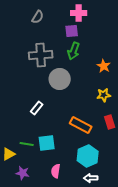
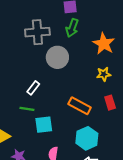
orange star: (104, 66) -> (104, 44), size x1.5
green line: (27, 144) -> (27, 109), moved

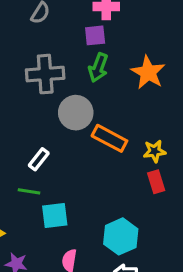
orange star: (104, 44) -> (148, 72), moved
yellow star: (104, 74) -> (155, 151), moved
orange rectangle: (80, 106) -> (109, 138), moved

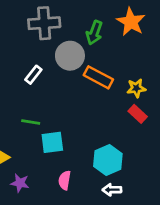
green arrow: (98, 68) -> (94, 33), moved
white rectangle: (39, 159) -> (33, 75), moved
red rectangle: (156, 182) -> (138, 114), turned -30

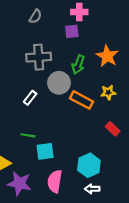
yellow star: (136, 88) -> (108, 92), moved
pink semicircle: (65, 180) -> (55, 181), size x1.5
purple star: (20, 183) -> (19, 183), size x1.6

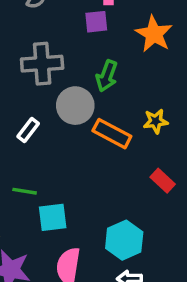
orange star: (107, 56) -> (154, 34), moved

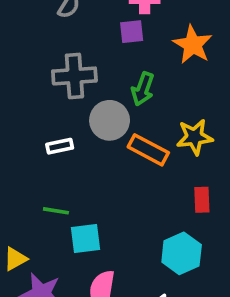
yellow star: (156, 121) -> (194, 137), size x1.4
white rectangle: (28, 130) -> (60, 146), turned 40
red rectangle: (163, 181) -> (202, 200), turned 45
cyan hexagon: (124, 240) -> (182, 253), moved

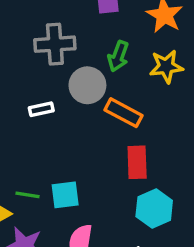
yellow star: (194, 137) -> (166, 66), moved
red rectangle: (202, 200) -> (137, 162), moved, size x1.4
green line: (56, 211) -> (28, 195), moved

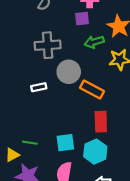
green arrow: (118, 56) -> (94, 42), moved, turned 54
cyan square: (65, 195) -> (65, 143), moved
cyan hexagon: (154, 209) -> (95, 152), moved

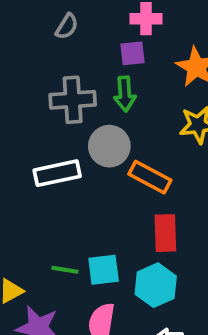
green arrow: (94, 42) -> (125, 94), moved, turned -78
white rectangle: (39, 87) -> (57, 173), size x1.6
green line: (30, 143) -> (65, 270), moved

